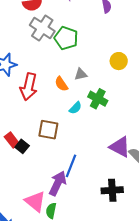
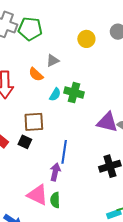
green cross: (98, 99) -> (74, 93), moved
black square: (22, 146) -> (25, 142), moved
purple arrow: (58, 183) -> (55, 172), size x0.7

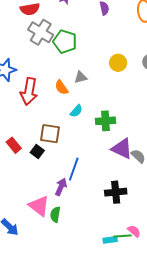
green cross: (74, 93) -> (105, 121), moved, turned -30

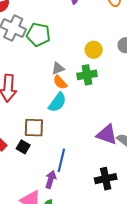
orange semicircle: (61, 87) -> (60, 82), moved
cyan semicircle: (76, 111) -> (57, 102), size x1.5
green cross: (105, 121) -> (87, 75), moved

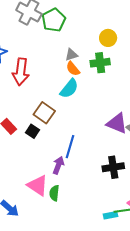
green pentagon: (38, 35) -> (54, 20), turned 30
brown square: (34, 128) -> (44, 113), turned 30

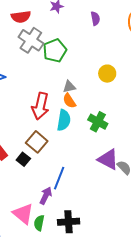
green cross: (100, 63) -> (98, 122), moved, turned 30
red arrow: (21, 72) -> (40, 106), moved
cyan semicircle: (69, 89) -> (64, 120), turned -35
black cross: (113, 167) -> (69, 222), moved

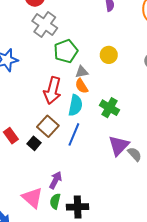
green pentagon: (55, 50) -> (66, 51), moved
yellow circle: (107, 74) -> (109, 55), moved
purple triangle: (108, 159) -> (119, 146), turned 45
blue line: (59, 178) -> (74, 134), moved
green semicircle: (39, 223) -> (55, 201), moved

